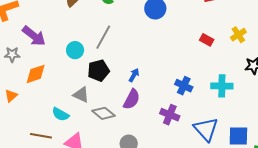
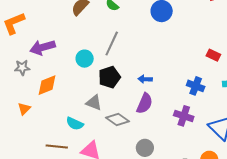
purple arrow: (34, 36) -> (43, 47), turned 130
red rectangle: (207, 40) -> (213, 55), moved
blue arrow: (134, 75) -> (145, 79), turned -112

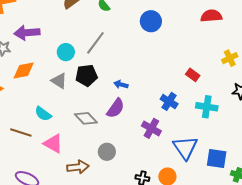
gray triangle: (94, 103) -> (59, 81), moved

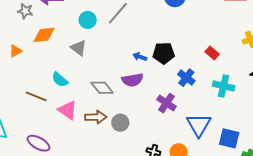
black pentagon: (86, 75) -> (164, 53), moved
purple semicircle: (116, 108) -> (132, 80), turned 40
brown arrow: (78, 167) -> (96, 117), moved

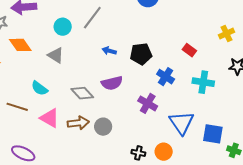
orange diamond: (44, 35) -> (20, 45), turned 65
blue arrow: (140, 57) -> (109, 51), moved

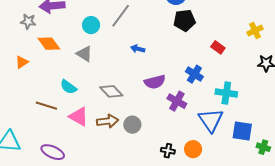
black pentagon: (141, 54) -> (184, 20), moved
cyan cross: (203, 82) -> (226, 93), moved
purple semicircle: (112, 83) -> (155, 82), moved

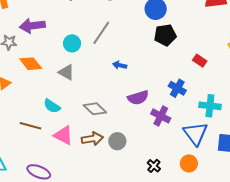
orange circle: (193, 149) -> (189, 163), moved
black cross: (168, 151) -> (154, 166), turned 32

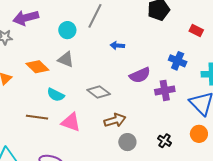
orange diamond: (31, 64) -> (37, 67), moved
purple cross: (161, 116) -> (165, 90), turned -30
brown arrow: (92, 139) -> (115, 120), moved
gray circle: (117, 141) -> (127, 142), moved

